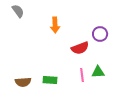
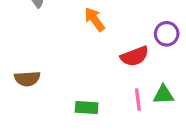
orange arrow: (55, 25) -> (95, 19), turned 147
brown semicircle: (23, 82) -> (27, 79), moved

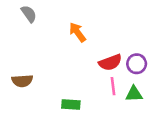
purple circle: (167, 34) -> (137, 64), moved
pink line: (138, 99) -> (113, 86), moved

